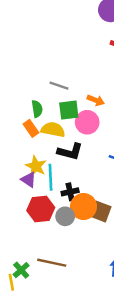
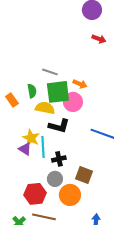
green square: (69, 110) -> (58, 92), size x1.4
orange rectangle: (31, 128) -> (12, 100), moved
orange circle: (83, 207) -> (70, 195), moved
red hexagon: (41, 209) -> (35, 194), moved

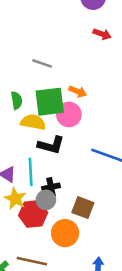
gray line: (50, 72) -> (42, 63), moved
yellow star: (31, 138) -> (15, 199), moved
gray circle: (55, 179) -> (46, 200), moved
red hexagon: (35, 194) -> (33, 214), moved

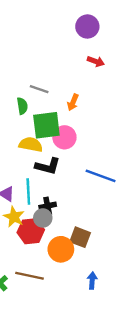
orange arrow: (78, 91) -> (73, 102), moved, turned 91
green semicircle: (17, 100) -> (22, 106), moved
brown square: (83, 208) -> (80, 237), moved

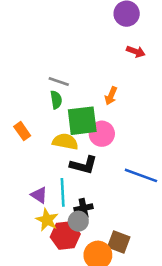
gray line: (39, 89) -> (59, 82), moved

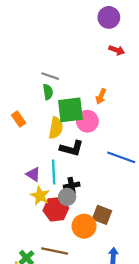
orange arrow: (111, 96) -> (101, 96), moved
yellow semicircle: (65, 142) -> (56, 128), turned 90

